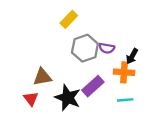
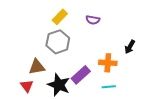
gray hexagon: (85, 48) -> (58, 42), moved
purple semicircle: (107, 48) -> (93, 20), moved
black arrow: (132, 56) -> (130, 47), moved

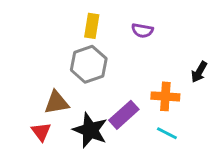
yellow rectangle: (60, 17) -> (92, 26), turned -35
cyan line: (109, 87) -> (167, 133), turned 32

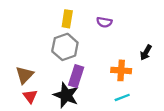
brown triangle: (57, 103) -> (25, 75), moved, turned -36
purple rectangle: (124, 115) -> (76, 76), moved, turned -30
cyan line: (167, 133) -> (122, 97), turned -48

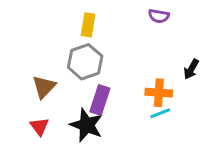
purple semicircle: (104, 22) -> (159, 16), moved
brown triangle: (25, 75) -> (44, 87), moved
cyan line: (122, 97) -> (160, 113), moved

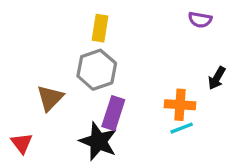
purple semicircle: (159, 16) -> (200, 20), moved
red triangle: (39, 127) -> (22, 143), moved

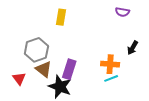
gray hexagon: (97, 70) -> (36, 50), moved
brown triangle: (50, 98) -> (44, 69), moved, turned -36
red triangle: (22, 143) -> (19, 78), moved

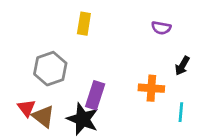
purple semicircle: (122, 12) -> (161, 28), moved
brown triangle: (44, 69) -> (43, 116), moved
cyan line: (111, 78) -> (181, 112), moved, turned -64

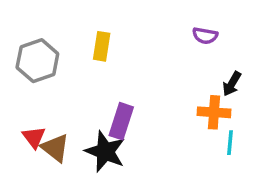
yellow rectangle: (84, 24) -> (102, 46), moved
gray hexagon: (50, 69) -> (37, 61), moved
orange cross: (151, 88) -> (214, 112), moved

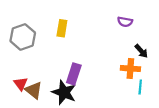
black arrow: (232, 84) -> (141, 51), turned -72

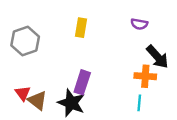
yellow rectangle: (62, 28) -> (81, 28), moved
black arrow: (141, 51) -> (157, 57), size x1.5
cyan line: (140, 87) -> (139, 103), moved

